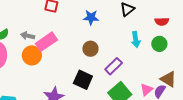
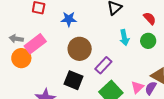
blue star: (91, 17) -> (69, 19), moved
red semicircle: (162, 21) -> (150, 18), turned -128
brown circle: (90, 49) -> (80, 49), size x1.5

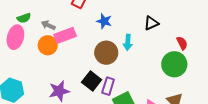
cyan arrow: (124, 38) -> (128, 42), moved
green circle: (148, 41) -> (174, 64), size x1.6
purple rectangle: (103, 65) -> (108, 86), moved, turned -42

